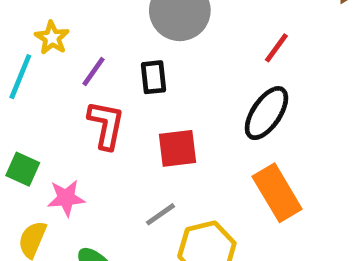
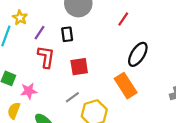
black ellipse: (266, 113) -> (138, 54), moved

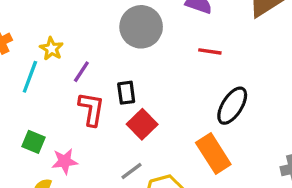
red line: (123, 19) -> (210, 51), turned 64
black rectangle: (67, 34) -> (126, 93), moved
red square: (79, 67) -> (142, 124), turned -36

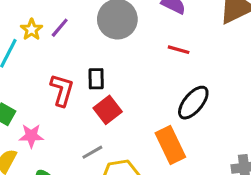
purple line: (81, 72) -> (60, 28), moved

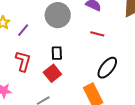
purple line: (60, 28) -> (23, 30), moved
black rectangle: (96, 79) -> (57, 53), moved

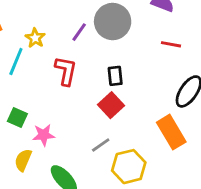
purple line: (23, 30) -> (79, 32), moved
red L-shape: (23, 61) -> (66, 71), moved

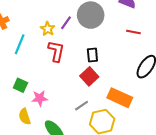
yellow star: (35, 38) -> (48, 29), moved
orange rectangle: (171, 132) -> (120, 98), moved, turned -35
yellow semicircle: (23, 160) -> (25, 117), turned -42

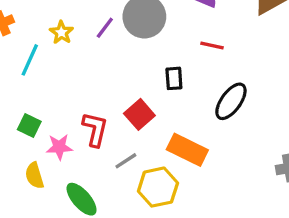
yellow star: (48, 29) -> (61, 33), moved
red L-shape: (56, 51) -> (95, 129), moved
black rectangle: (92, 55) -> (174, 78), moved

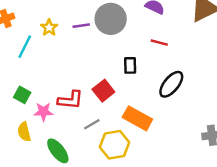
purple line: (105, 28) -> (81, 26), turned 42
red L-shape: (95, 129) -> (70, 100), turned 80

